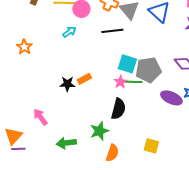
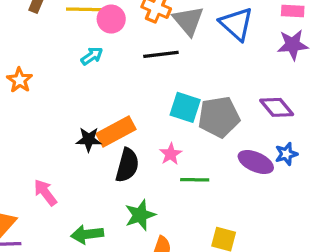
orange rectangle: (84, 79) -> (116, 131), size x1.6
pink star: (120, 82) -> (171, 154), moved
green line: (133, 82) -> (195, 180), moved
black semicircle: (118, 109) -> (127, 165), moved

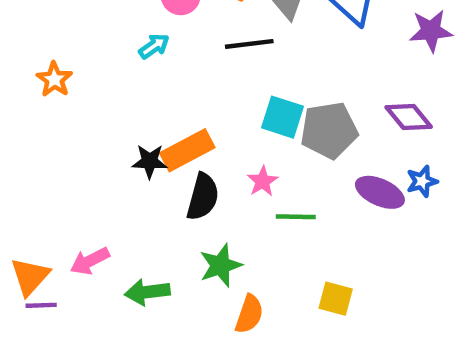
pink arrow: (45, 193) -> (90, 261), moved, turned -80

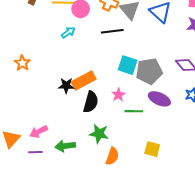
orange star: (54, 79) -> (22, 63), moved
purple ellipse: (380, 192) -> (159, 99), moved
green star: (220, 265) -> (99, 134), turned 30
purple line: (41, 305) -> (36, 152), moved

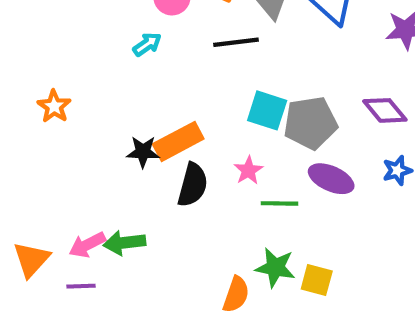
green star: (99, 134) -> (275, 268), moved
green arrow: (65, 146) -> (124, 243), moved

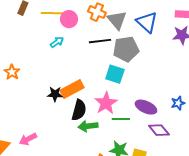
purple diamond: (385, 110) -> (159, 130), moved
gray pentagon: (310, 123) -> (126, 49), moved
pink star: (248, 170) -> (106, 103), size x1.6
green arrow: (124, 243) -> (88, 126), moved

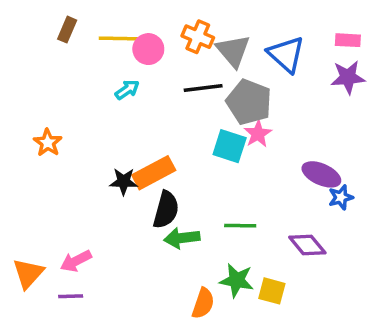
gray pentagon: (126, 49) -> (249, 102), turned 30
pink star: (106, 103) -> (258, 134), moved, size x0.7
purple ellipse: (146, 107) -> (321, 174), moved

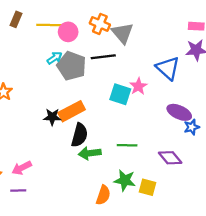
blue triangle: (286, 54) -> (168, 68), moved
gray pentagon: (249, 102) -> (72, 66), moved

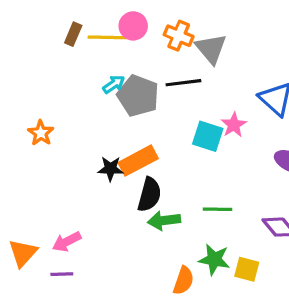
brown rectangle: (16, 19) -> (73, 34), moved
pink circle: (68, 32) -> (133, 26), moved

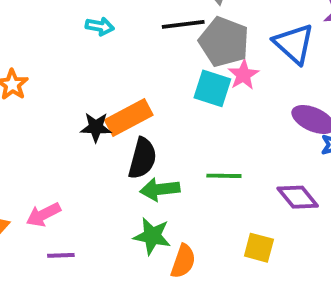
cyan arrow: (114, 84) -> (100, 26), turned 45
gray pentagon: (138, 96) -> (224, 42), moved
green star: (214, 259) -> (152, 236), moved
purple line: (62, 274) -> (61, 255), moved

